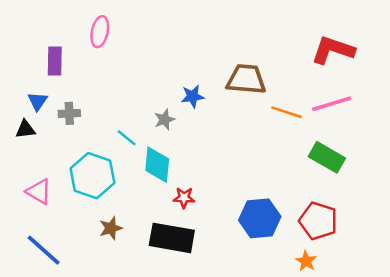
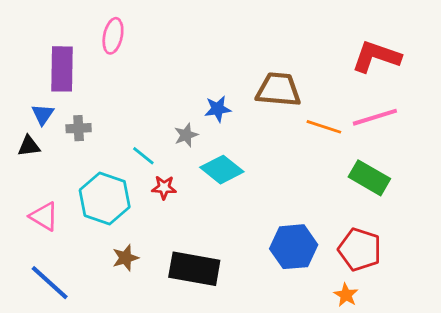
purple rectangle: (55, 61) -> (62, 69), size x1.4
cyan diamond: (157, 165) -> (222, 170), moved, turned -57
red star: (184, 198) -> (164, 187), moved

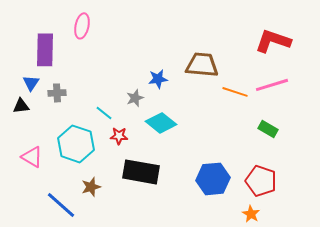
green rectangle: (369, 178) -> (268, 129), size x0.7
black rectangle: (194, 269) -> (141, 172), moved
blue line: (50, 283) -> (61, 205), moved

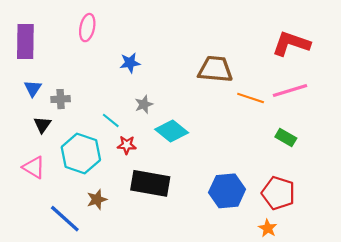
purple rectangle: (45, 50) -> (25, 41), moved
blue star: (158, 79) -> (130, 63), moved
black triangle: (21, 106) -> (42, 125), moved, turned -48

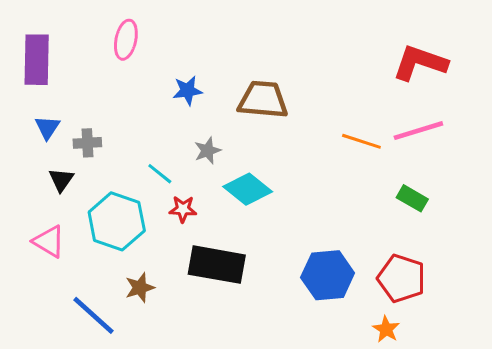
brown trapezoid: (215, 69) -> (263, 100), moved

